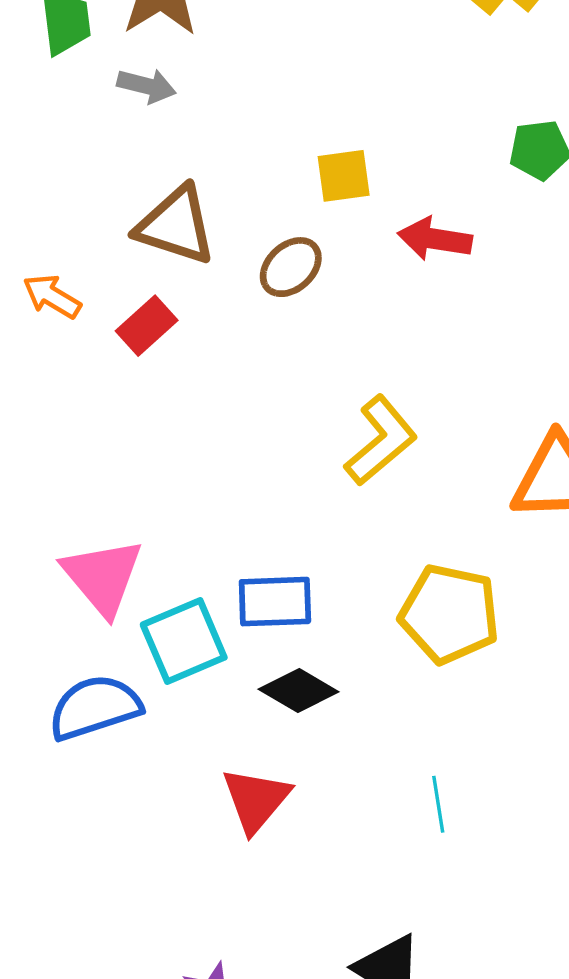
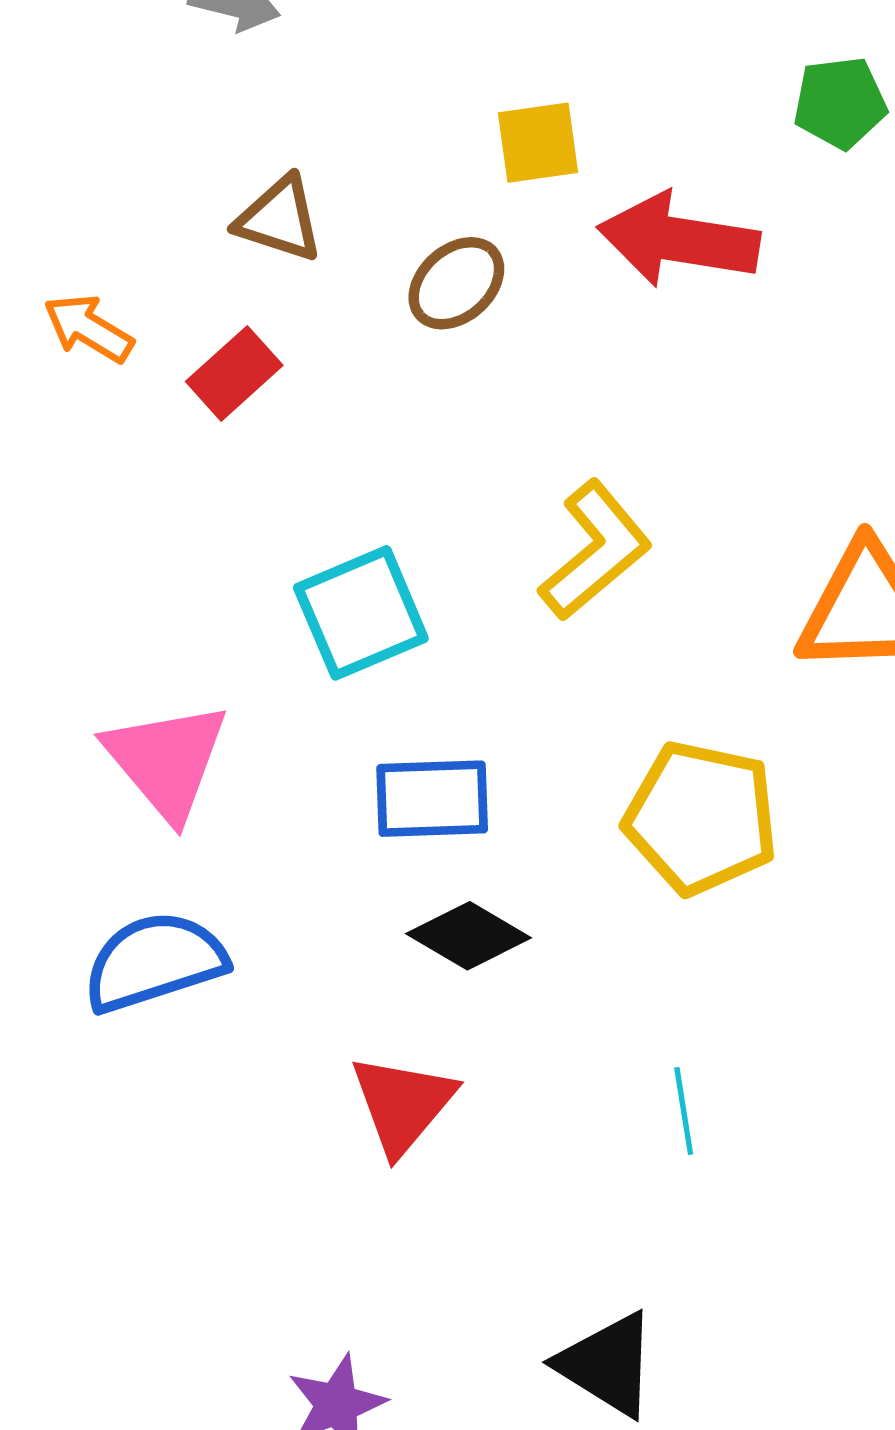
brown triangle: (176, 225) -> (279, 219), size x0.7
red arrow: (435, 239) -> (679, 240), size x1.4
cyan square: (184, 641) -> (361, 613), moved

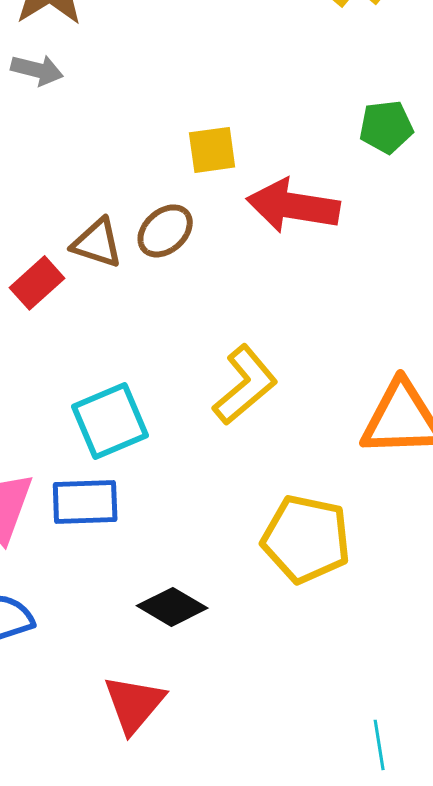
brown triangle: (279, 219) -> (97, 243), moved
blue rectangle: (432, 799) -> (85, 502), moved
cyan line: (684, 1111) -> (379, 745), moved

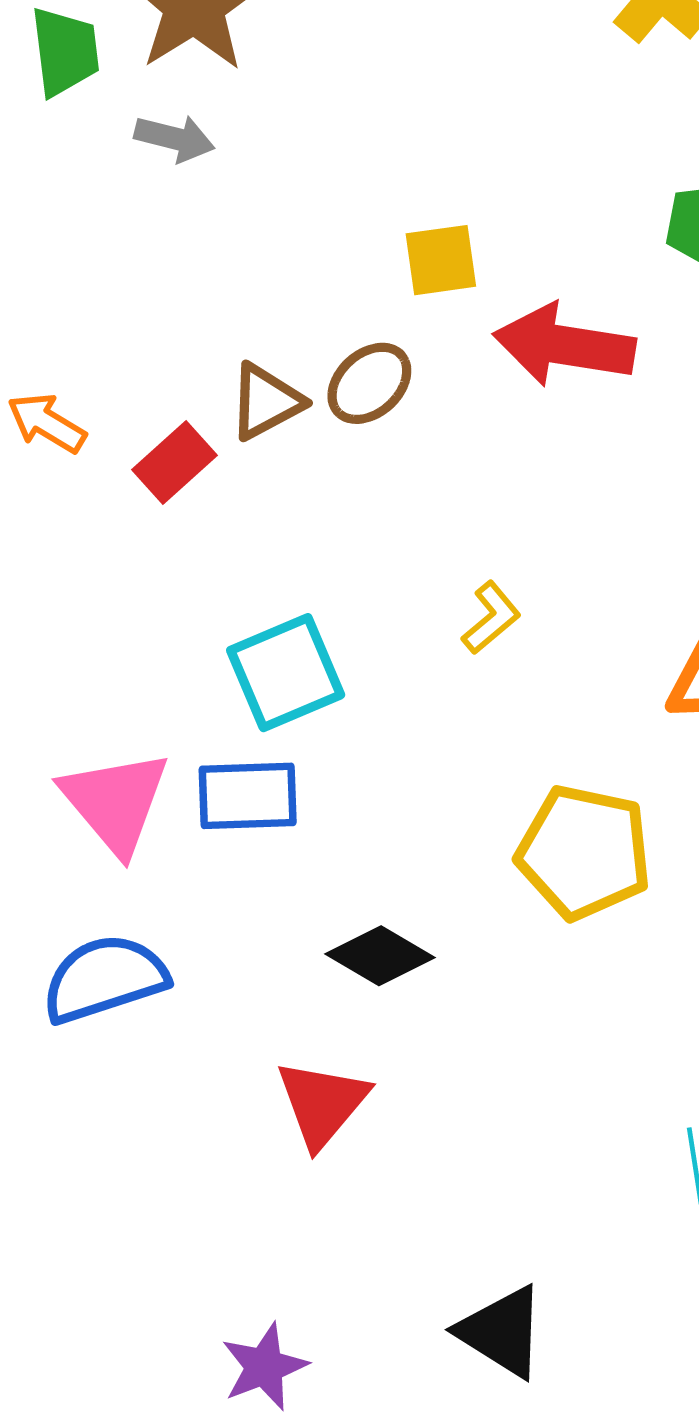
brown triangle: (97, 243) -> (266, 402), turned -46
yellow L-shape: (245, 385) -> (491, 618), size x0.6

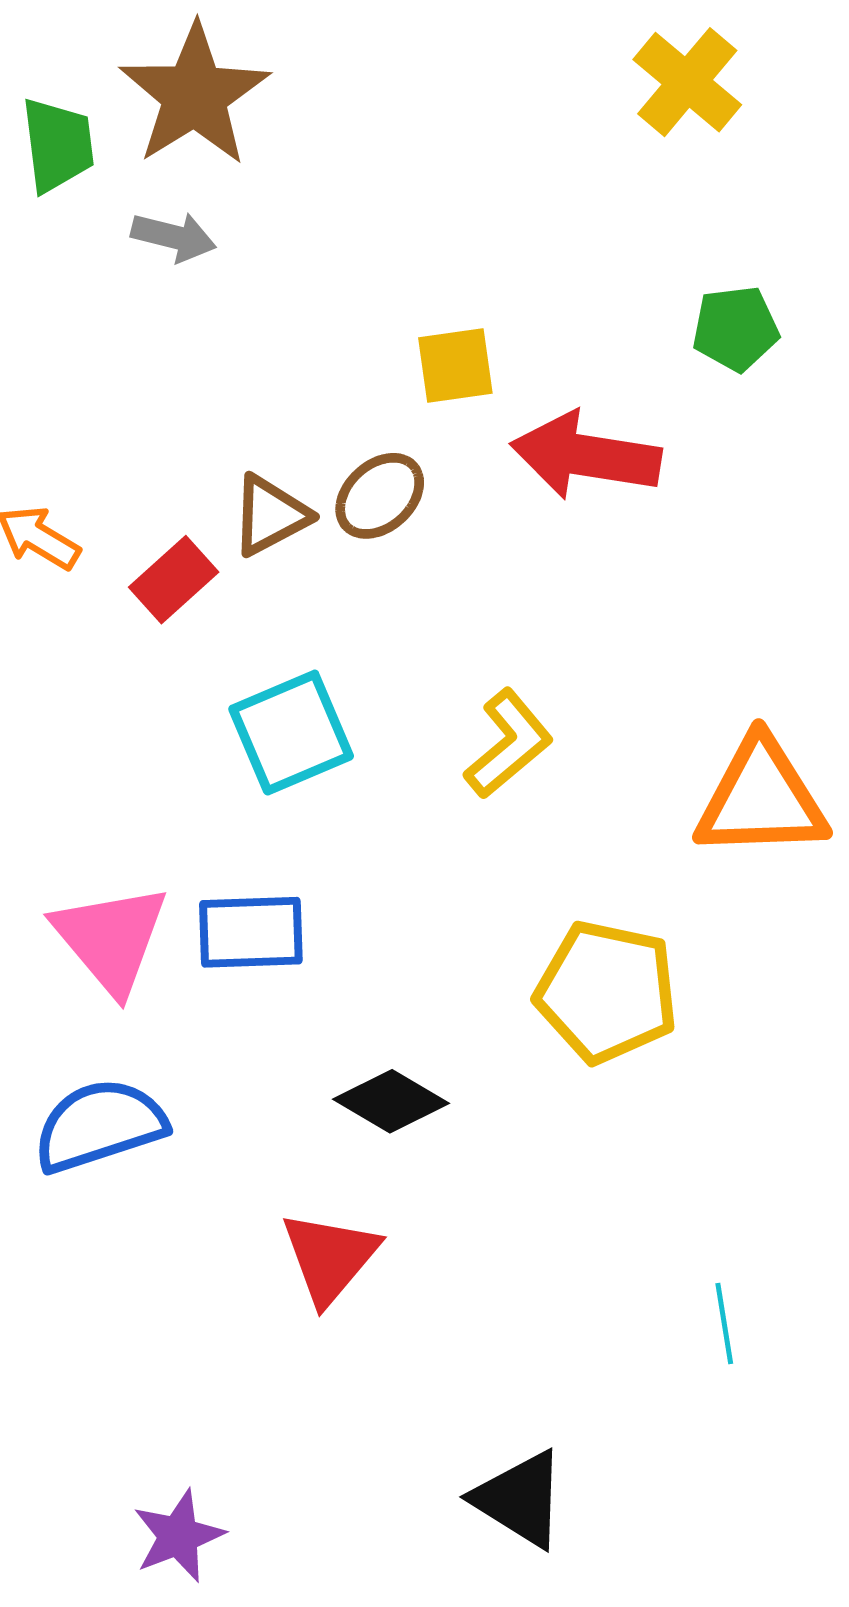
yellow L-shape: (491, 618) -> (509, 744), size x1.4
cyan square: (286, 673) -> (291, 733), moved
purple star: (264, 1367) -> (178, 1536), moved

